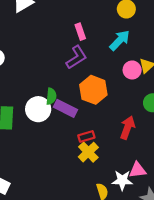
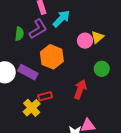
cyan arrow: (120, 40) -> (61, 19), moved
green semicircle: (51, 96) -> (19, 34), moved
yellow cross: (88, 152) -> (32, 108), moved

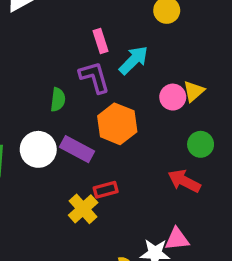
purple L-shape: (38, 29) -> (94, 77), turned -75
green semicircle: (19, 34) -> (58, 100), moved
red arrow: (80, 89) -> (184, 181), moved, turned -84

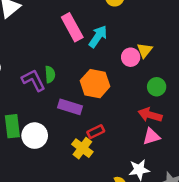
pink rectangle: (101, 41) -> (72, 27), size x1.6
purple L-shape: (94, 77) -> (34, 80), moved
white circle: (38, 149) -> (35, 136), moved
pink triangle: (177, 239) -> (151, 136), moved

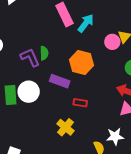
red rectangle: (96, 132) -> (80, 103), turned 32
white circle: (35, 136) -> (29, 92), moved
yellow cross: (82, 148) -> (65, 127), moved

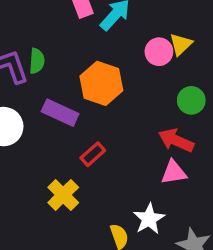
red rectangle: (80, 103) -> (93, 154), turned -56
white star: (115, 136) -> (149, 219), turned -30

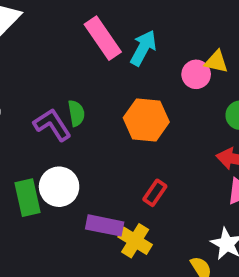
yellow triangle: (181, 44) -> (216, 62), turned -50
purple rectangle: (60, 113) -> (105, 225), moved

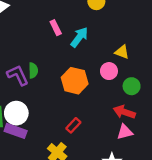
pink rectangle: (103, 38) -> (56, 28), size x0.6
pink circle: (196, 74) -> (109, 71), moved
purple rectangle: (105, 225) -> (16, 131), moved

